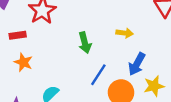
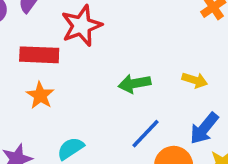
red rectangle: (18, 35) -> (39, 55), size x1.5
green arrow: (85, 43) -> (134, 84), turned 84

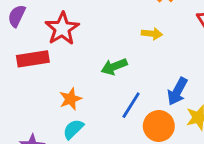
yellow arrow: (195, 80) -> (152, 34), moved
orange star: (40, 95) -> (70, 99), moved, turned 30

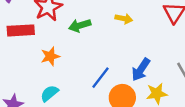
green arrow: (114, 67) -> (80, 25), moved
orange star: (70, 99) -> (50, 56), moved

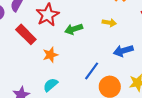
red rectangle: (21, 30) -> (26, 34), turned 50
blue arrow: (141, 70) -> (123, 51), moved, turned 42

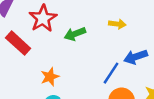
orange star: (50, 55) -> (50, 77), moved
blue line: (92, 71) -> (111, 73), moved

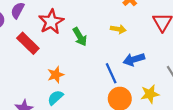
green arrow: (75, 34) -> (80, 37), turned -102
blue line: (111, 73) -> (111, 73), turned -60

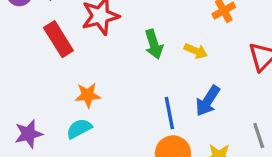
green arrow: (80, 37) -> (154, 44), moved
blue arrow: (134, 59) -> (208, 101), turned -54

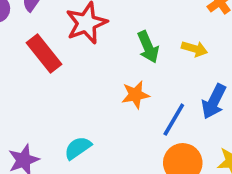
orange star: (88, 95) -> (135, 95), moved
blue line: (169, 113) -> (174, 120), turned 48

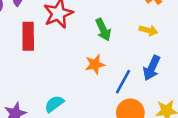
yellow arrow: (195, 49) -> (148, 30), moved
red rectangle: (44, 53) -> (28, 36), turned 40

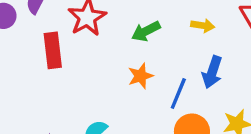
green arrow: (103, 30) -> (146, 31), turned 95

